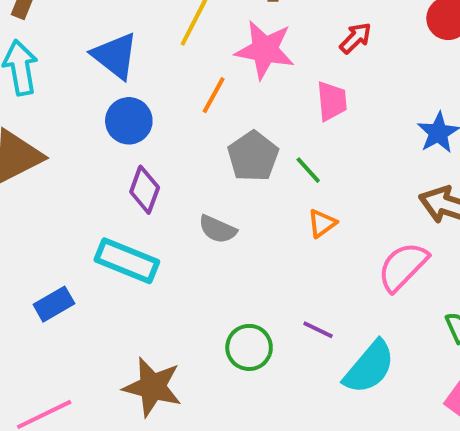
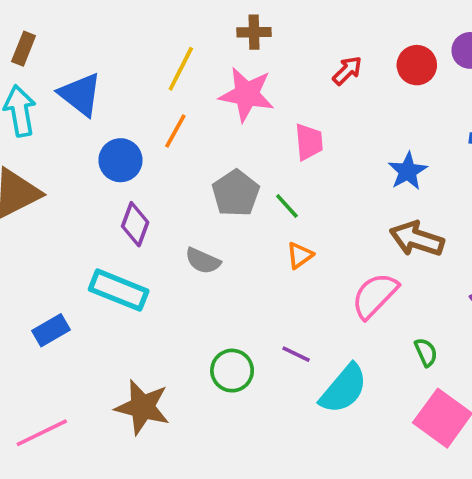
red arrow: (355, 38) -> (347, 71), moved
blue triangle: (115, 56) -> (80, 94), moved
orange line: (214, 95) -> (175, 131), moved

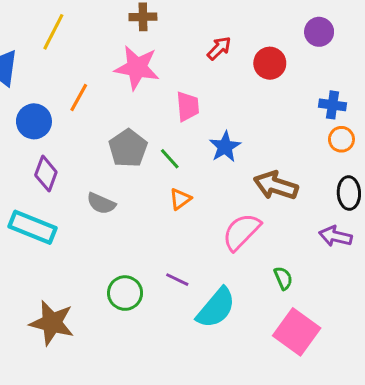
red circle: (417, 65) -> (270, 63), moved
yellow line: (181, 69) -> (53, 32), moved
blue star: (408, 171) -> (225, 147), moved

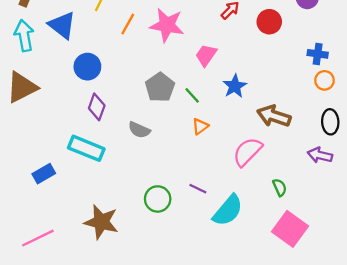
orange line: (79, 97) -> (128, 24), moved
pink trapezoid: (188, 106) -> (206, 55), turned -140

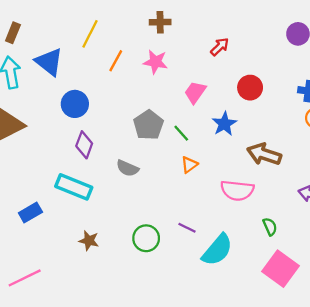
red circle: (269, 22) -> (250, 88), moved
pink star: (167, 25) -> (155, 62), size x0.7
pink semicircle: (247, 152) -> (237, 190), turned -128
brown star: (101, 222) -> (89, 241), moved, size x0.6

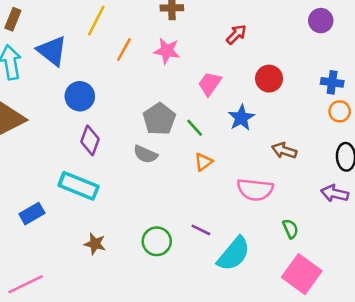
brown arrow: (264, 154) -> (284, 150), size x0.7
gray semicircle: (127, 168) -> (145, 154), moved

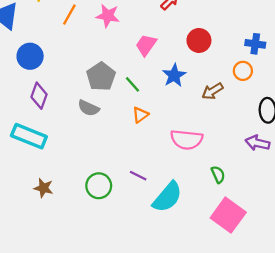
orange circle: (340, 111) -> (243, 71), moved
brown arrow: (284, 150) -> (212, 91), moved, turned -50

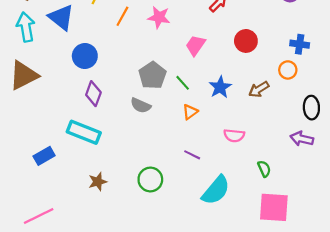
blue star: (174, 75) -> (220, 87), moved
pink semicircle: (187, 140) -> (234, 135), size x0.7
purple line: (138, 176) -> (192, 155), moved
brown star: (44, 188) -> (98, 182), turned -30
pink square: (228, 215) -> (274, 207), turned -32

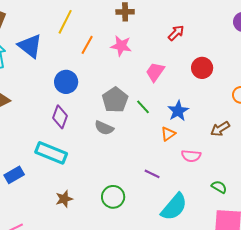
blue circle: (85, 56) -> (66, 82), moved
brown arrow: (259, 89) -> (220, 129), moved
orange triangle: (190, 112) -> (168, 134), moved
green semicircle: (264, 169) -> (219, 187), turned -35

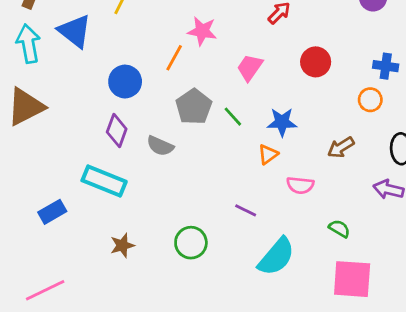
orange line: (87, 45) -> (174, 58), moved
blue star: (178, 111) -> (282, 122), turned 30
gray semicircle: (104, 128) -> (160, 146), moved

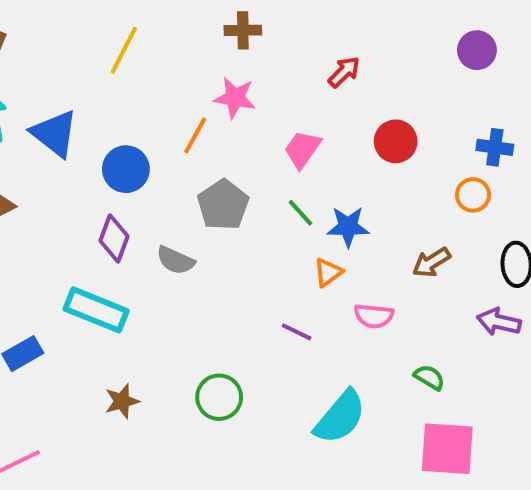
blue triangle: (75, 31) -> (54, 133), moved
green line: (233, 117) -> (300, 213), moved
purple line: (246, 210) -> (296, 332), moved

